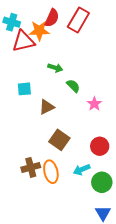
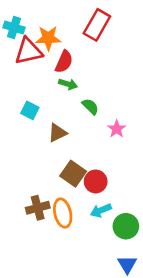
red semicircle: (52, 18) -> (64, 62), moved
cyan square: (24, 89) -> (30, 110), turned 32
red circle: (100, 146) -> (96, 181), moved

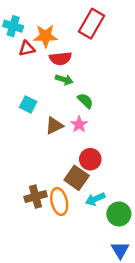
red triangle: (28, 51) -> (27, 49), size x0.6
red semicircle: (64, 62) -> (60, 58), turned 60
pink star: (117, 129) -> (79, 124), moved
brown square: (73, 174) -> (77, 178), moved
red circle: (96, 181) -> (90, 159), moved

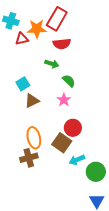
red rectangle: (92, 24) -> (57, 19), moved
red semicircle: (60, 58) -> (62, 44), moved
cyan square: (28, 104) -> (23, 84), turned 32
brown triangle: (54, 126) -> (32, 101), moved
orange ellipse: (59, 202) -> (34, 138), moved

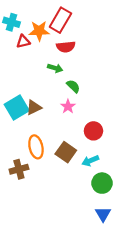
cyan square: (23, 84) -> (17, 107), moved, size x1.6
red circle: (73, 128) -> (93, 131), moved
brown cross: (29, 158) -> (19, 169), moved
cyan arrow: (77, 160) -> (90, 161), moved

